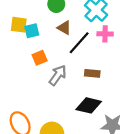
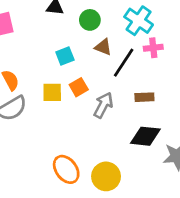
yellow square: (19, 25) -> (52, 92), moved

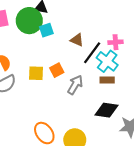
green circle: (90, 20) -> (29, 21), moved, size x1.6
cyan cross: (139, 21) -> (107, 61), moved
cyan square: (65, 56) -> (46, 30), moved

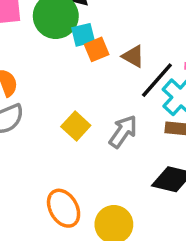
orange square: (57, 70) -> (97, 49), moved
yellow square: (36, 73) -> (76, 126), moved, turned 35

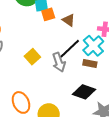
black line: (157, 80) -> (70, 49), moved
gray arrow: (123, 132) -> (59, 62), turned 120

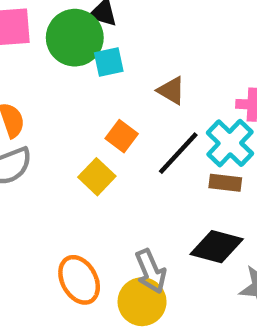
orange square: (48, 14) -> (122, 136), moved, turned -32
gray arrow: (59, 62) -> (151, 271), moved

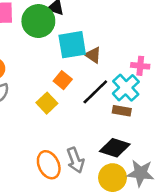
cyan square: (109, 62) -> (72, 45), moved, size x1.6
orange ellipse: (79, 280) -> (49, 165), moved
yellow circle: (142, 302) -> (113, 178), moved

